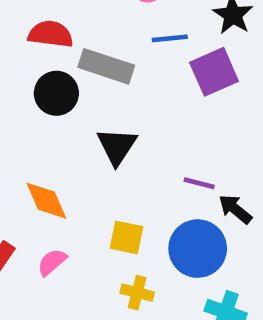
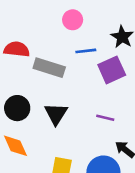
black circle: (56, 93) -> (17, 108), moved
purple line: (199, 183) -> (105, 118), moved

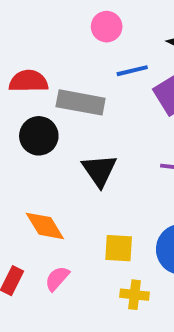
black circle: (17, 108) -> (39, 136), moved

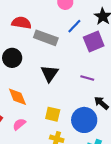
blue line: (132, 71) -> (74, 26), turned -42
black circle: (39, 136) -> (12, 58), moved

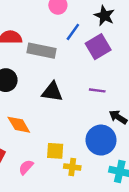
black triangle: (50, 73) -> (52, 92), turned -48
yellow square: (53, 114) -> (55, 151), moved
pink semicircle: (19, 124) -> (26, 167), moved

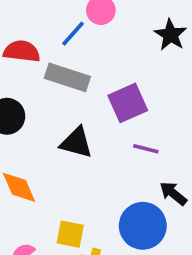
blue line: (73, 32) -> (73, 34), moved
purple square: (98, 47) -> (128, 103), moved

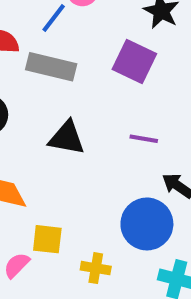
purple square: (128, 103) -> (134, 62), moved, turned -36
yellow square: (70, 234) -> (47, 239), moved

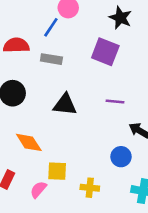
gray rectangle: (51, 67) -> (51, 59), size x0.7
blue circle: (147, 224) -> (121, 157), size x0.6

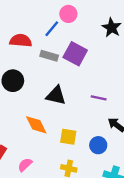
purple square: (105, 52) -> (75, 54), moved
orange diamond: (29, 142) -> (36, 125), moved
yellow square: (57, 171) -> (68, 137), moved

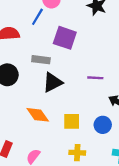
gray rectangle: (49, 56) -> (41, 60), moved
black triangle: (56, 96) -> (53, 82), turned -30

